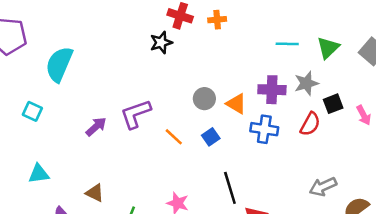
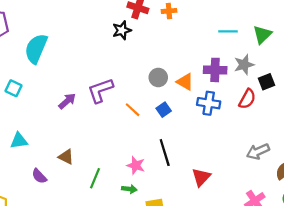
black line: (230, 188) -> (165, 153), moved

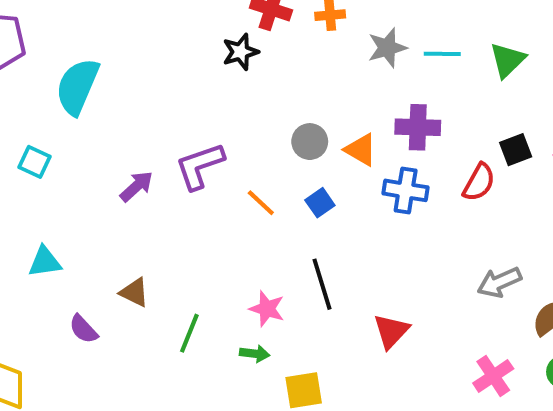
gray star: (244, 65) -> (387, 48), moved

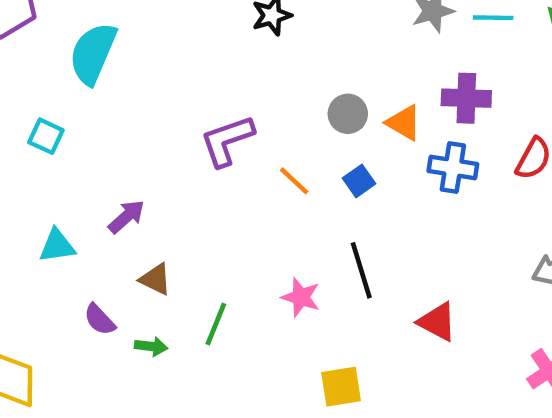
purple arrow: (136, 186) -> (126, 217), moved
red triangle: (391, 331) -> (437, 322), turned -45
green arrow: (255, 354) -> (151, 346), moved

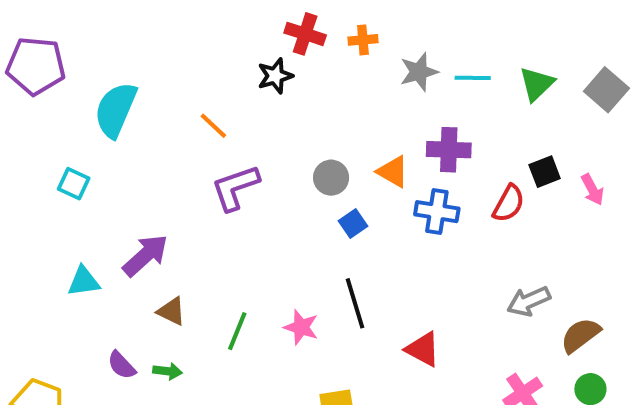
gray circle: (348, 114) -> (331, 178), moved
orange line: (294, 181) -> (213, 126), moved
purple arrow: (126, 217) -> (145, 255), size x1.4
purple semicircle: (100, 320) -> (122, 365), moved
green line: (216, 324) -> (237, 331), moved

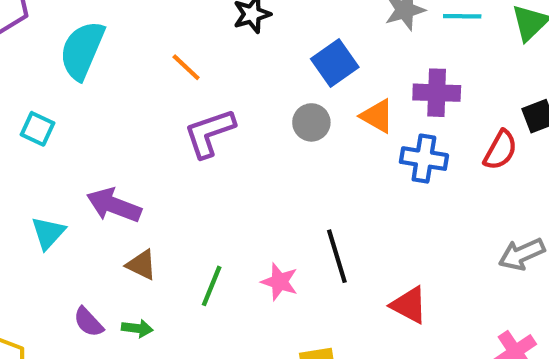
blue square: (353, 223) -> (335, 63), moved, size x1.5
purple arrow: (145, 255) -> (114, 205), turned -117
cyan triangle: (84, 281) -> (48, 233), turned -40

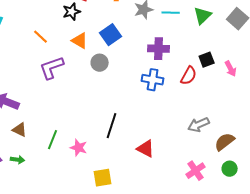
orange triangle: (377, 116) -> (80, 41), moved
black line: (337, 256) -> (112, 126), turned 35
pink star: (280, 282) -> (79, 148), moved

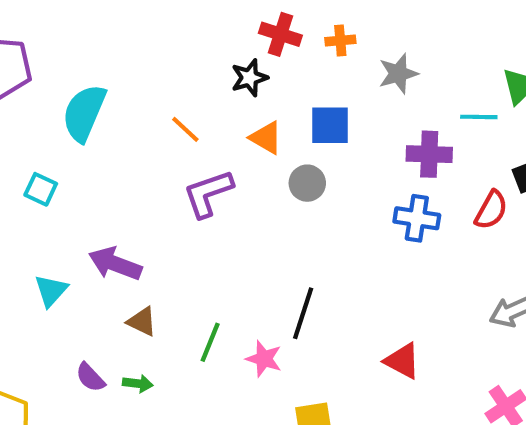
cyan line: (171, 13) -> (479, 117), moved
blue square: (111, 35) -> (330, 125), turned 35
black line: (112, 126) -> (303, 313), moved

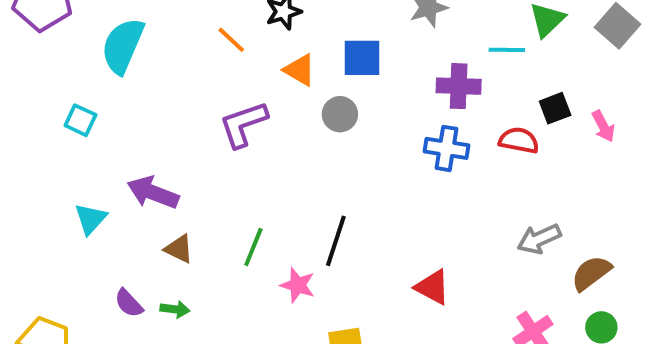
orange line: (185, 129) -> (231, 40), moved
red semicircle: (491, 210) -> (519, 140), turned -108
green line: (210, 342) -> (253, 247), moved

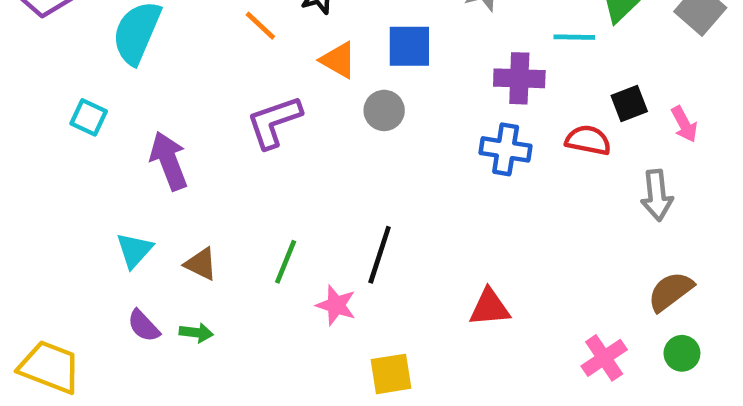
purple arrow: (153, 193) -> (169, 161), moved, turned 48
cyan triangle: (91, 219) -> (134, 250), moved
gray arrow: (539, 239) -> (657, 195), moved, turned -72
red triangle: (432, 287) -> (490, 307), turned -33

